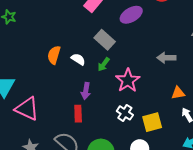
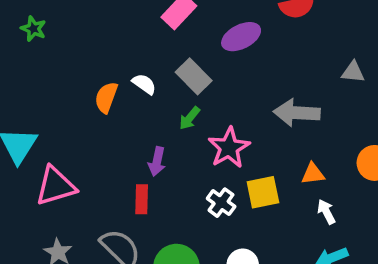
gray arrow: (166, 58) -> (297, 113), size x1.4
white semicircle: (78, 59) -> (144, 84), moved
pink triangle: (27, 109) -> (56, 186), turned -45
yellow square: (152, 122) -> (263, 192), moved

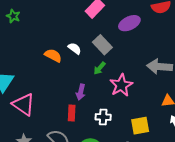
orange semicircle: (106, 97) -> (53, 55), turned 96
pink triangle: (56, 186) -> (24, 104), turned 50
yellow square: (263, 192) -> (140, 126), moved
white cross: (221, 203) -> (103, 117), moved, turned -35

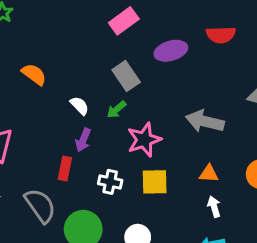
white semicircle: (75, 48) -> (80, 106), moved
orange semicircle: (53, 55) -> (34, 74), moved
yellow square: (140, 126) -> (155, 182), moved

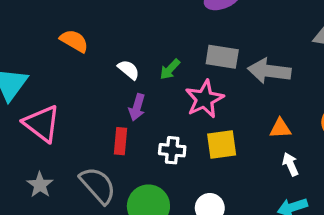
gray rectangle: (126, 76) -> (222, 57), moved, turned -40

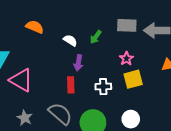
pink star: (204, 99) -> (126, 59), moved, size x0.6

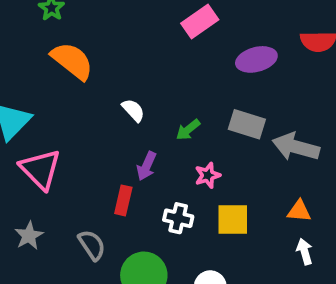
orange semicircle: (35, 27) -> (72, 61), moved, size x1.4
white semicircle: (70, 40) -> (133, 110), moved
pink star: (126, 59) -> (208, 175), moved
gray semicircle: (60, 114) -> (92, 245), size x0.7

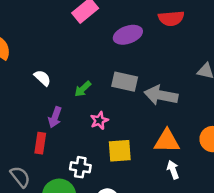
orange triangle: (299, 211) -> (167, 141), size x1.5
white cross: (178, 218) -> (80, 167), moved

